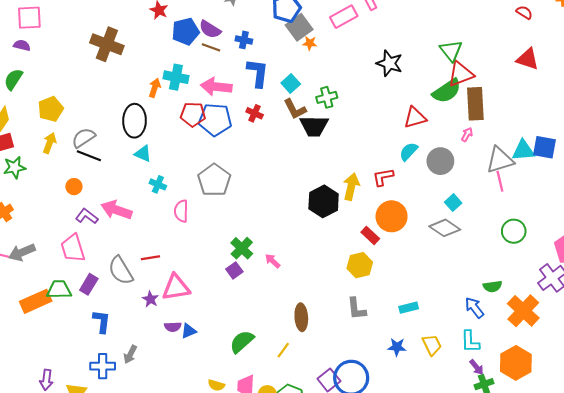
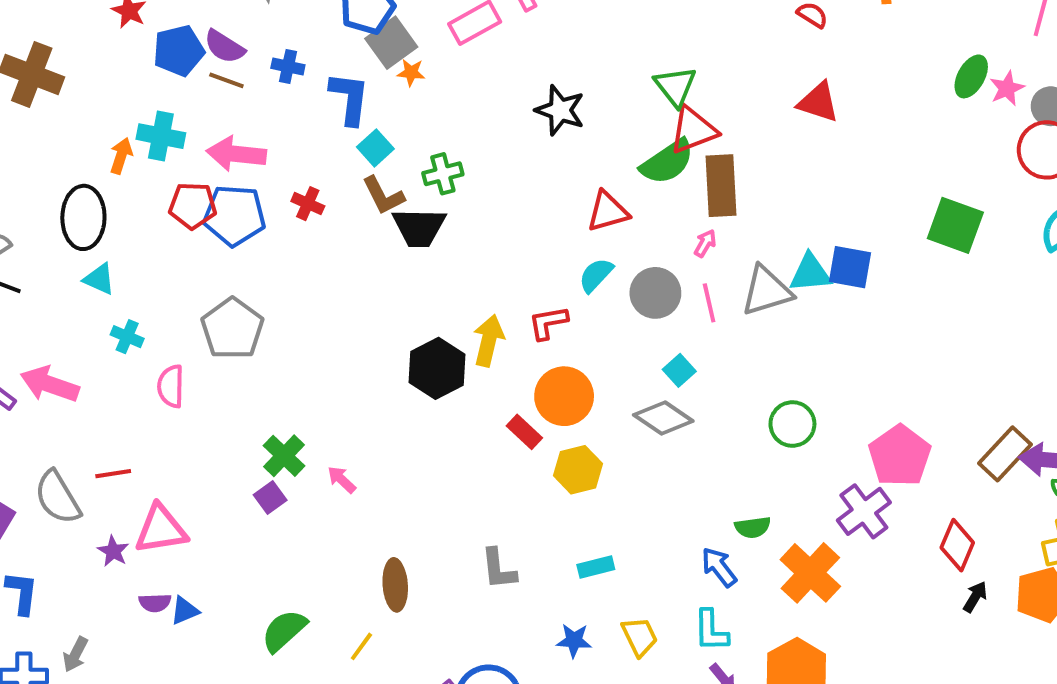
blue L-shape: (258, 73) -> (350, 98), moved
pink line: (500, 181) -> (709, 303), moved
yellow hexagon: (360, 265) -> (578, 470), moved

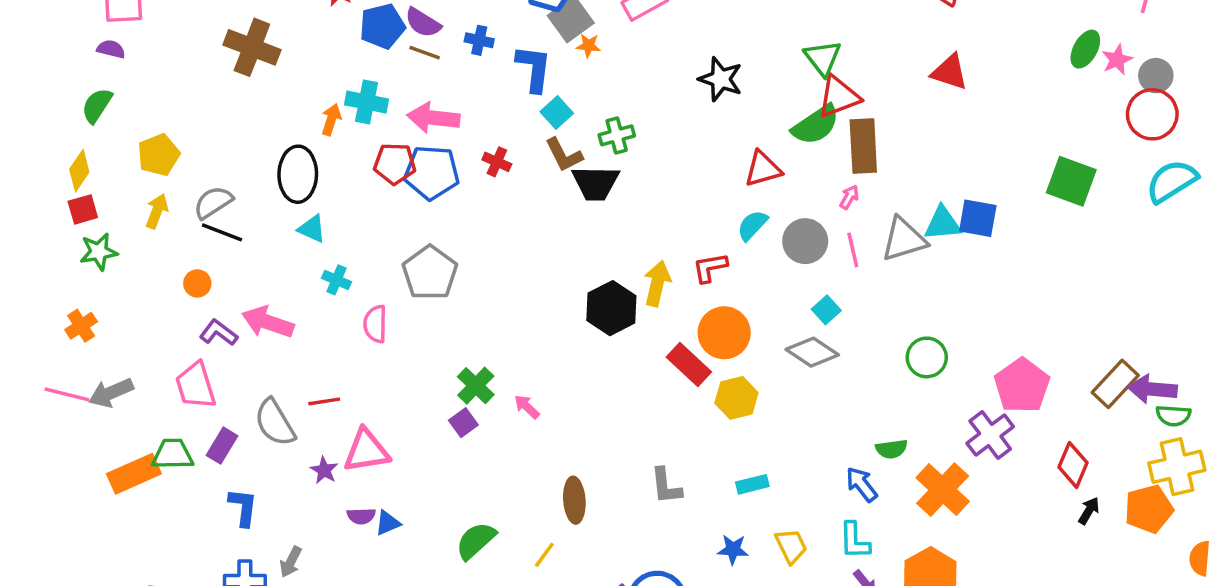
red rectangle: (524, 432) -> (689, 364), size x1.4

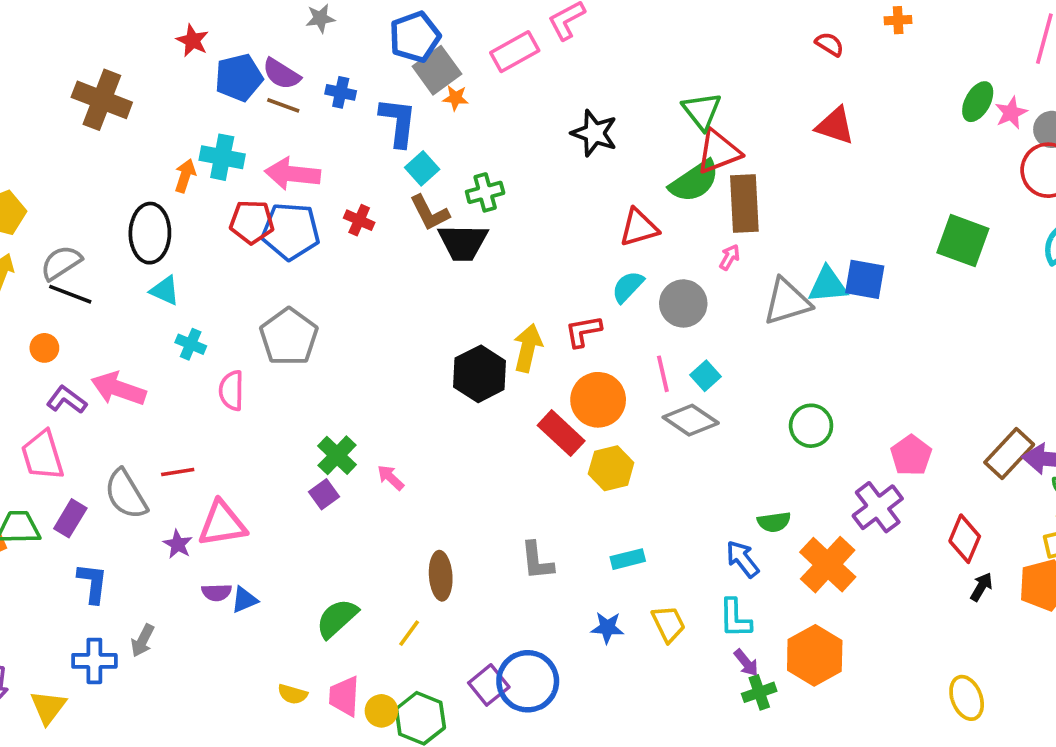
pink line: (853, 250) -> (663, 374), moved
pink pentagon: (1022, 386) -> (911, 455), size x0.7

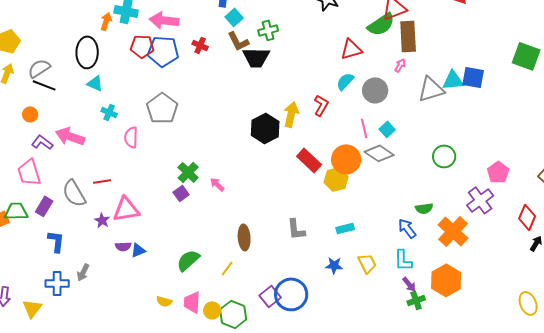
red L-shape: (583, 331) -> (321, 105), turned 130
orange circle: (598, 400) -> (346, 159), moved

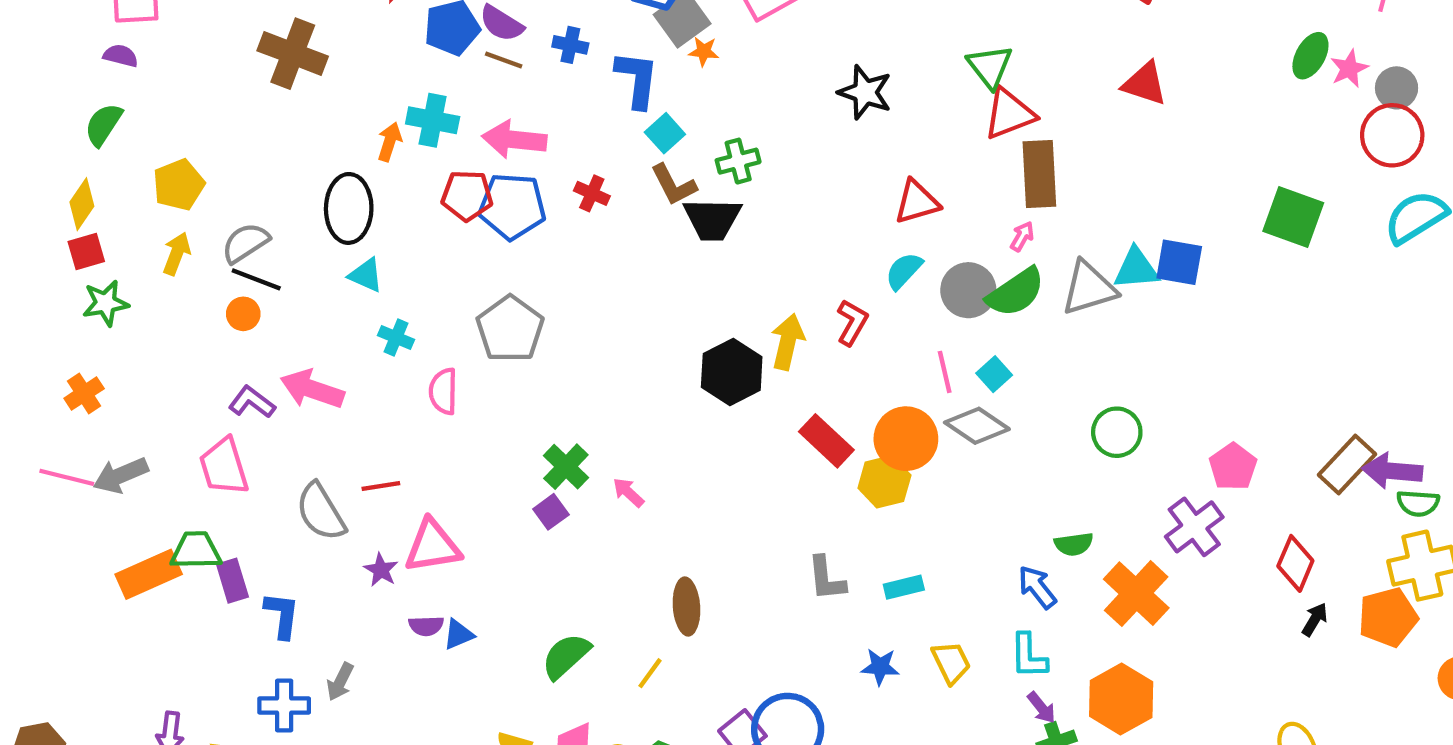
green semicircle: (381, 24) -> (1016, 292), moved
orange circle: (30, 114) -> (243, 314), moved
purple rectangle: (44, 206) -> (232, 581), moved, turned -48
gray L-shape: (296, 229) -> (826, 579), moved

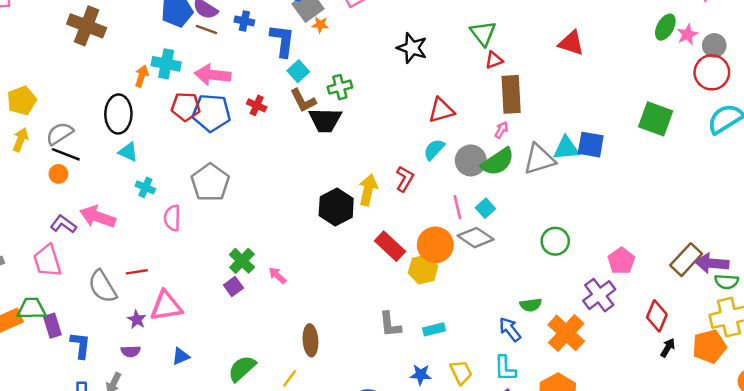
red triangle: (1009, 114) -> (494, 60), size x0.6
purple semicircle: (426, 626) -> (131, 351), moved

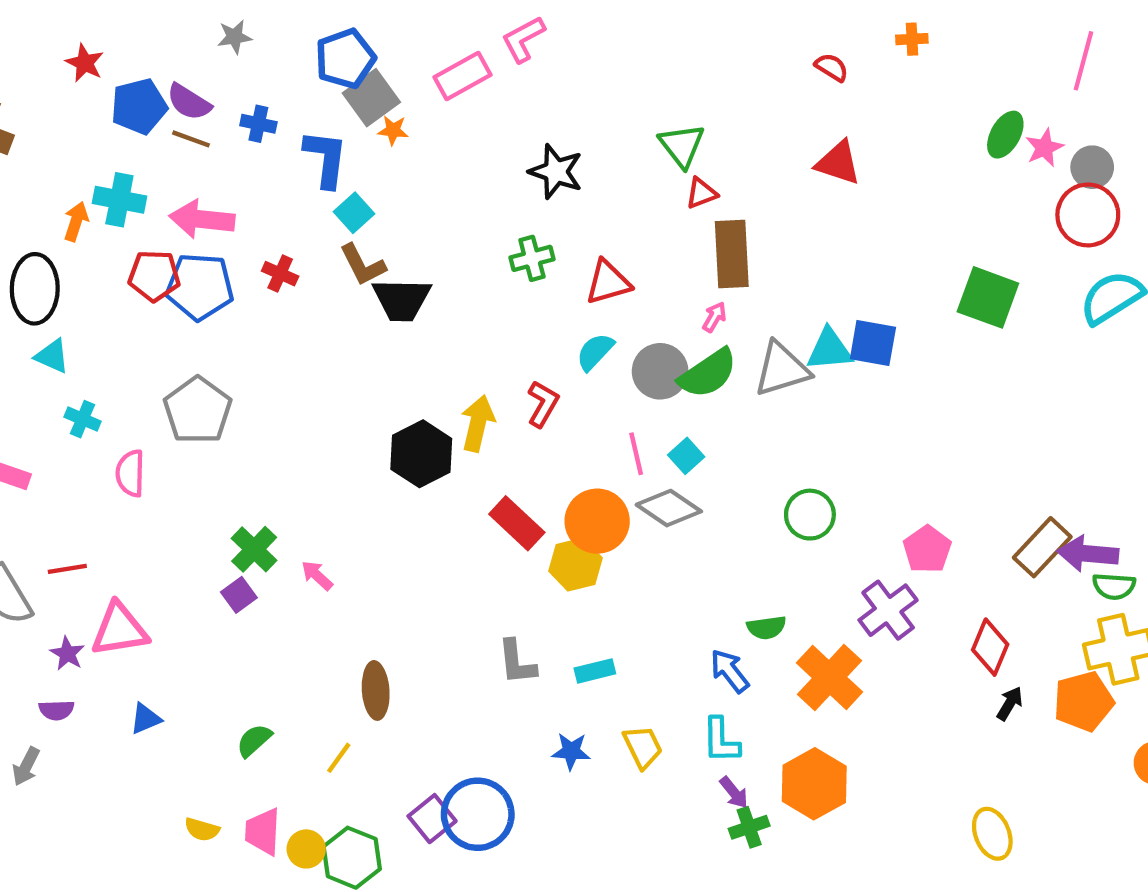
green cross: (340, 87) -> (532, 258), moved
green semicircle: (242, 368) -> (254, 740), size x0.7

